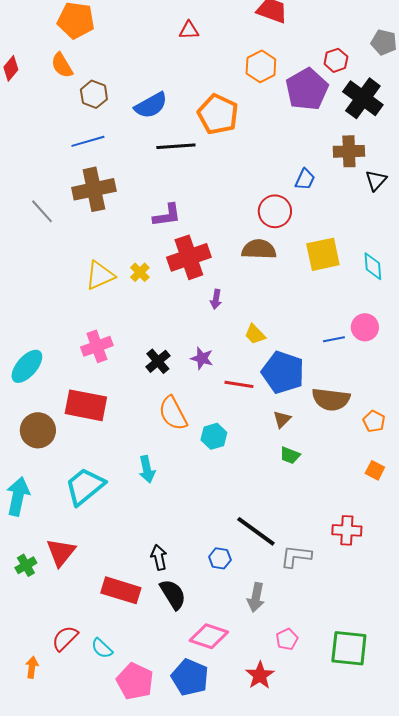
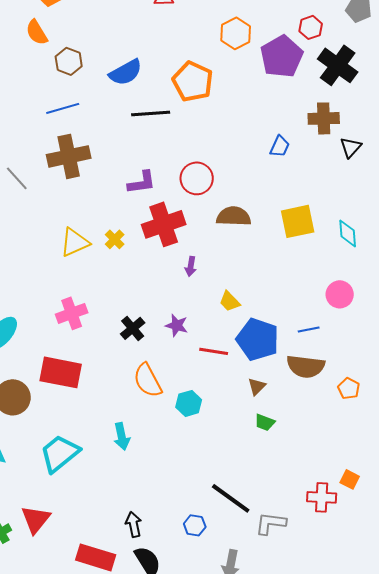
red circle: (275, 211) -> (197, 178), moved
blue line: (334, 339) -> (309, 329), moved
orange square: (375, 470) -> (350, 479), moved

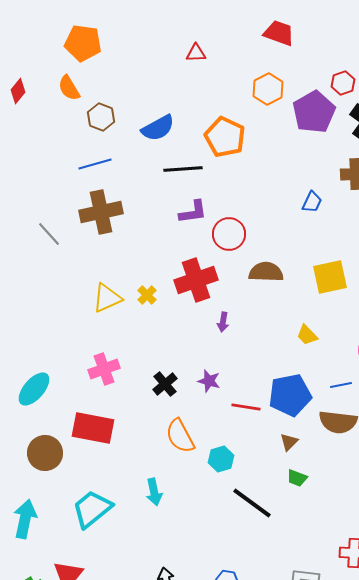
purple L-shape: (142, 182) -> (193, 212), moved
yellow trapezoid: (230, 301) -> (307, 335), moved
blue pentagon: (258, 339) -> (290, 395), turned -30
black line: (231, 498) -> (252, 503), moved

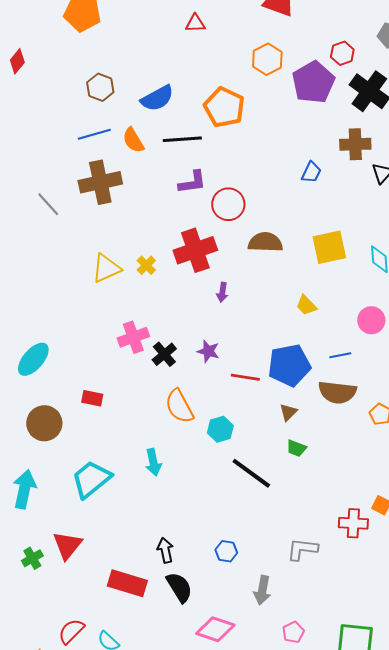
orange semicircle: (69, 88) -> (133, 140), moved
pink cross: (104, 369) -> (133, 337), moved
red rectangle: (93, 428) -> (92, 398), size x0.5

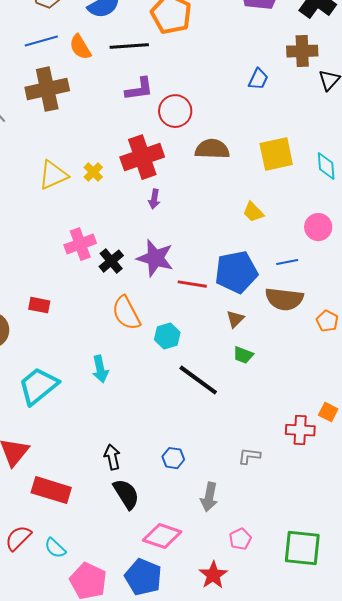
purple arrow: (222, 292) -> (154, 199), moved
purple star: (208, 351) -> (155, 258), size x1.6
gray L-shape: (302, 549) -> (249, 456), size x0.7
red rectangle: (127, 583) -> (51, 490), moved

